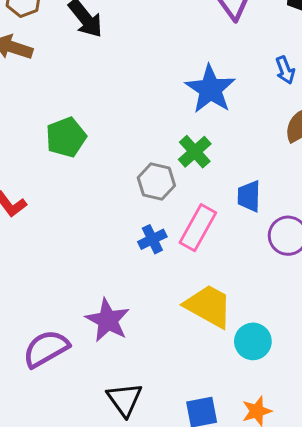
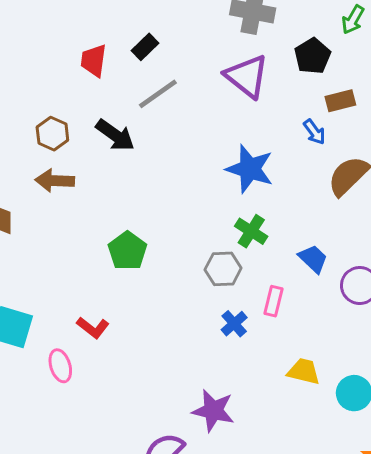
blue trapezoid: (249, 196) -> (313, 259), turned 148
pink rectangle: (198, 228) -> (274, 301), size x0.7
yellow trapezoid: (209, 306) -> (304, 371), size x0.7

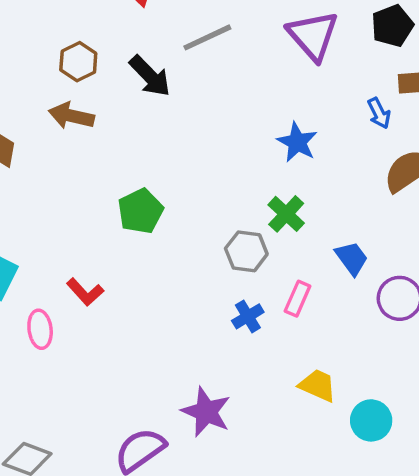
blue star: (250, 169) -> (297, 142), size x0.7

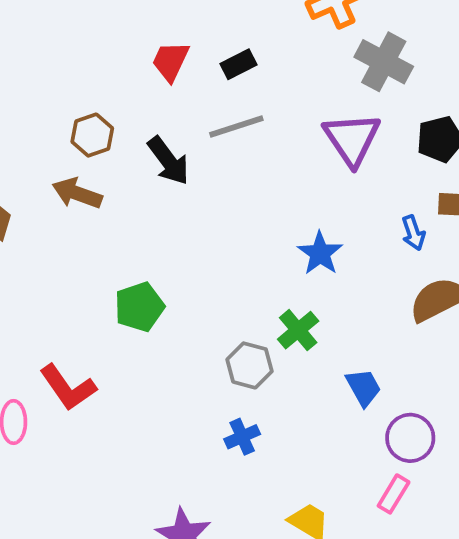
red L-shape: (85, 292) -> (68, 388), size x1.4
pink rectangle: (298, 299) -> (394, 494), moved

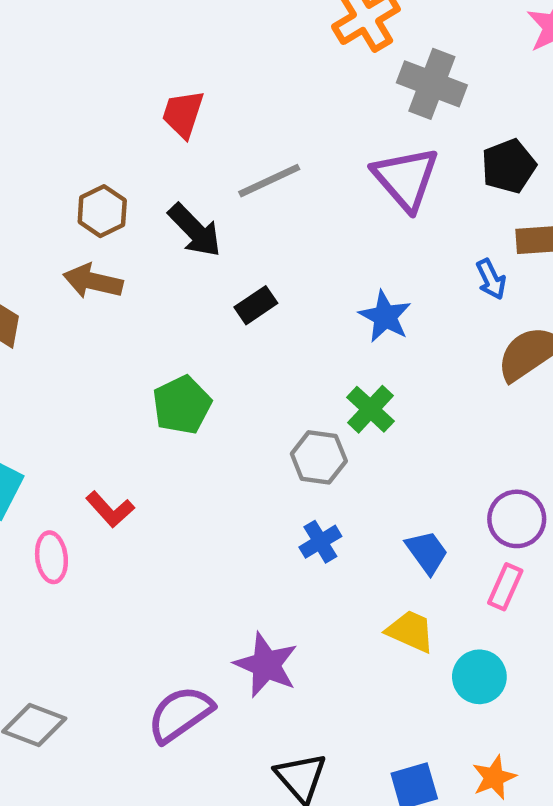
black rectangle: (238, 64) -> (256, 305), moved
blue trapezoid: (363, 387) -> (427, 552), moved
red L-shape: (68, 388) -> (110, 509), size x0.7

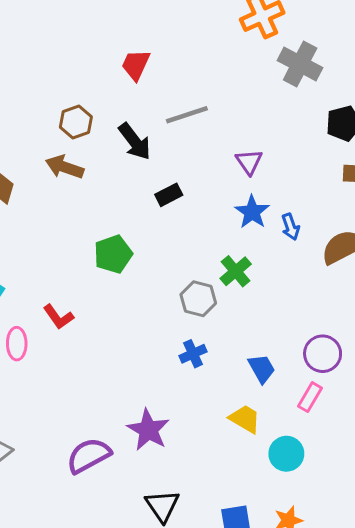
purple triangle: (406, 178) -> (249, 162), moved, size x0.6
blue arrow: (491, 279) -> (291, 227), moved

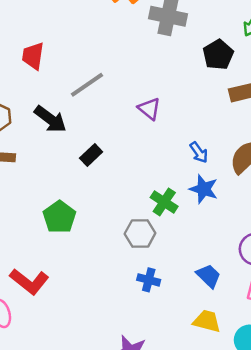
blue star: (252, 212) -> (204, 189), moved
red L-shape: (58, 317) -> (29, 281), size x1.4
blue cross: (193, 354) -> (149, 280), turned -35

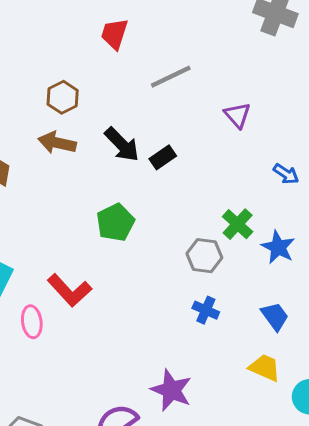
black arrow: (50, 119) -> (122, 144), moved
blue arrow: (199, 152) -> (286, 174), turned -30
blue star: (204, 189) -> (278, 247), moved

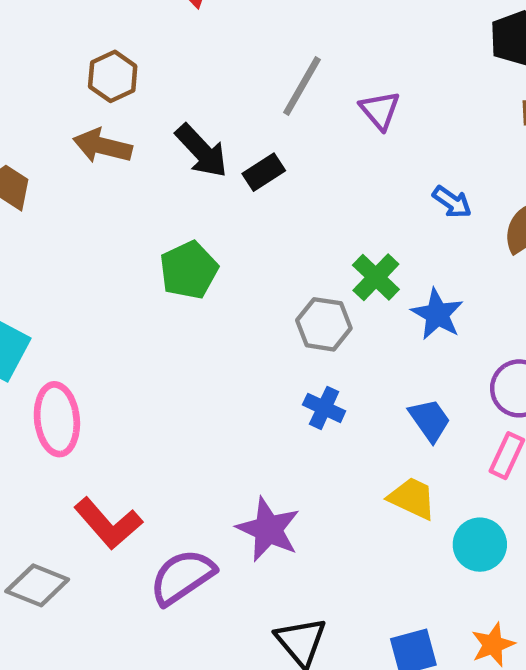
gray line: (171, 77) -> (302, 86), moved, turned -36
red L-shape: (69, 290) -> (108, 523), moved
pink ellipse: (32, 322) -> (57, 419), size x1.4

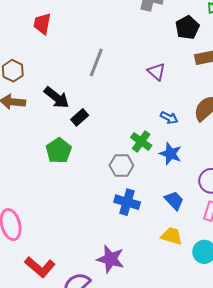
purple triangle: (380, 110) -> (156, 72), moved
black rectangle: (264, 172) -> (80, 117), moved
blue arrow: (452, 202) -> (169, 118), moved
blue cross: (324, 408) -> (127, 202), size x1.4

